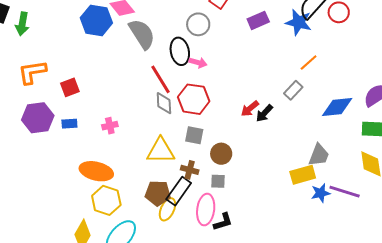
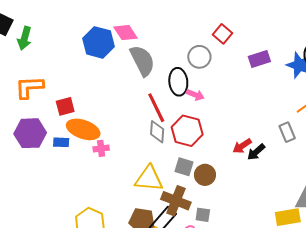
gray rectangle: (293, 90) -> (287, 132), turned -72
brown circle: (221, 154) -> (205, 175), moved
brown cross: (190, 170) -> (176, 201), size x1.6
orange ellipse: (96, 171) -> (83, 129), moved

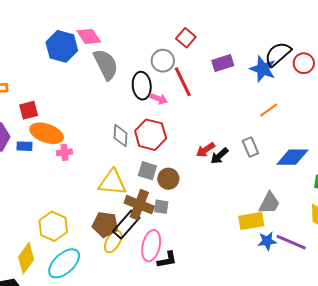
red line: (156, 108) -> (183, 82), moved
gray rectangle: (287, 132) -> (250, 147), moved
gray square: (203, 215) -> (161, 207), moved

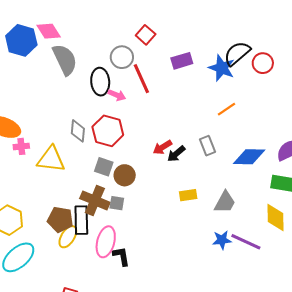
yellow triangle: (112, 183) -> (51, 159), moved
yellow rectangle: (251, 221) -> (188, 195), moved, size x0.7
black rectangle: (126, 225) -> (81, 220), turned -44
black L-shape: (167, 260) -> (121, 256), turned -90

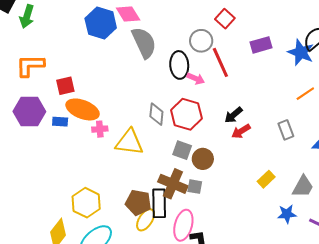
black arrow: (176, 154) -> (233, 115), moved
yellow rectangle: (188, 195) -> (266, 179), turned -36
blue star: (222, 240) -> (287, 214), moved

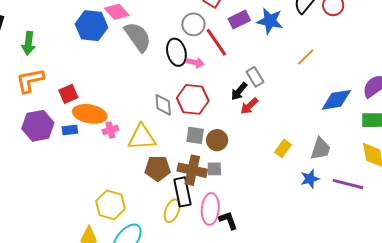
green arrow: (27, 16) -> (28, 43), moved
purple rectangle: (261, 45) -> (239, 19), moved
blue star: (301, 52) -> (270, 21), moved
gray rectangle: (286, 130) -> (255, 77), moved
brown pentagon: (138, 203) -> (158, 168), moved

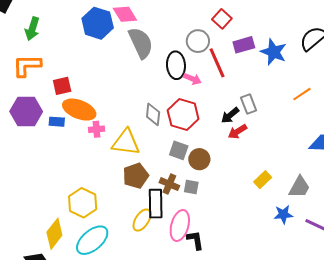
brown pentagon: (158, 168) -> (136, 176), turned -30
brown cross: (192, 170) -> (169, 184), size x0.7

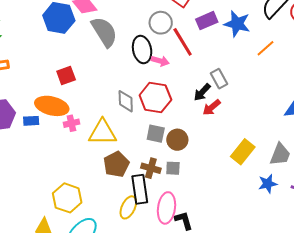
red square: (62, 86) -> (66, 75), moved
orange line: (302, 94) -> (265, 48), moved
yellow rectangle: (263, 180) -> (243, 152), size x1.4

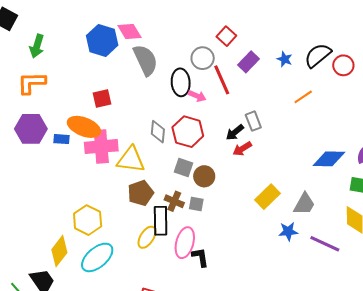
purple rectangle: (207, 21) -> (248, 62), turned -30
blue star: (237, 24) -> (285, 59), moved, size x0.6
pink cross: (71, 123) -> (101, 147), size x2.0

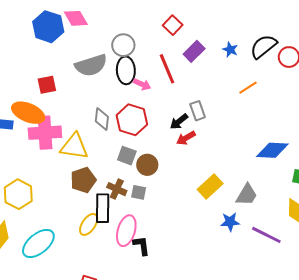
gray circle: (203, 58) -> (123, 45), moved
gray semicircle: (145, 60) -> (91, 65), moved, turned 96
yellow hexagon: (88, 220) -> (18, 194), moved

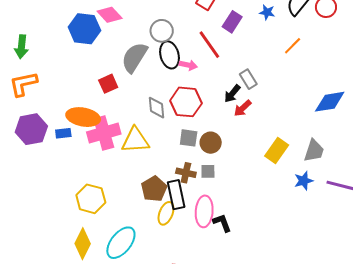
gray semicircle: (91, 65) -> (134, 57), turned 152
red square: (47, 85) -> (108, 84), moved
brown pentagon: (83, 180) -> (154, 189), moved

